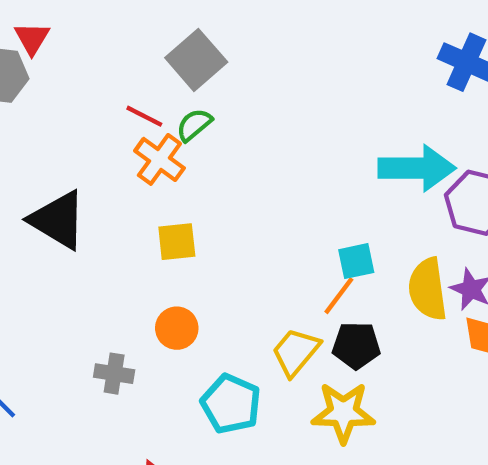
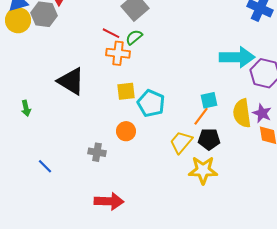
orange cross: (159, 159) -> (118, 53), turned -30
cyan pentagon: (231, 404) -> (151, 103), moved

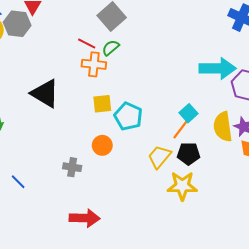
cyan square: (209, 100) -> (188, 113), turned -30

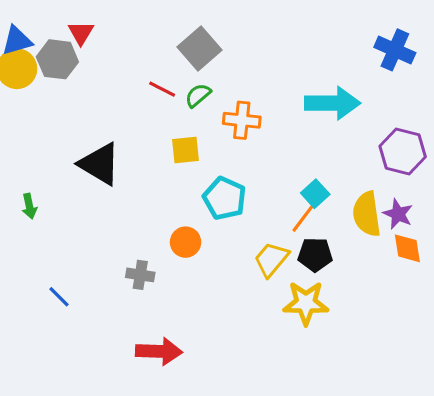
orange cross: (94, 64) -> (242, 120), moved
cyan arrow: (218, 68) -> (332, 103), moved
yellow square: (102, 104) -> (186, 150), moved

